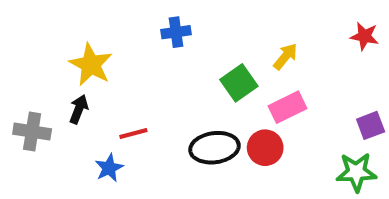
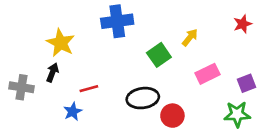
blue cross: (176, 32) -> (117, 21), size x1.6
red star: (364, 36) -> (243, 24), turned -30
pink rectangle: (287, 107) -> (207, 74), moved
red circle: (265, 148) -> (172, 116), moved

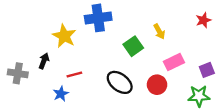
yellow arrow: (190, 37) -> (159, 31), turned 112
yellow star: (61, 43) -> (64, 36), moved
black ellipse: (143, 98) -> (120, 82), turned 45
red circle: (172, 116) -> (157, 85), moved

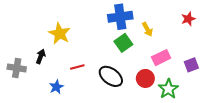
blue cross: (98, 18) -> (120, 17), moved
red line: (74, 74) -> (77, 67), moved
green star: (199, 96) -> (168, 89), moved, turned -30

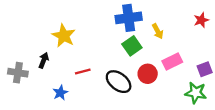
red circle: (145, 78) -> (148, 74), moved
green star: (168, 89) -> (196, 93), moved, turned -30

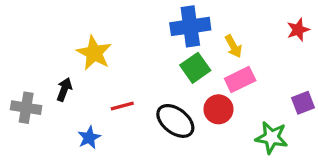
pink rectangle: (172, 61) -> (240, 79), moved
green star: (196, 93) -> (272, 138), moved

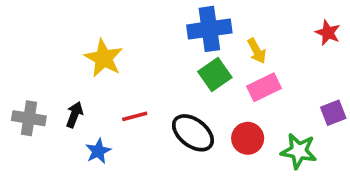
red star: (298, 30) -> (328, 33), turned -30
black arrow: (64, 89) -> (75, 115), moved
red circle: (218, 109) -> (248, 138), moved

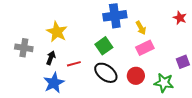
green square: (215, 75) -> (104, 46), moved
black arrow: (75, 115) -> (51, 58), moved
gray cross: (29, 118) -> (24, 48), moved
blue star: (98, 151) -> (54, 83), size x1.5

